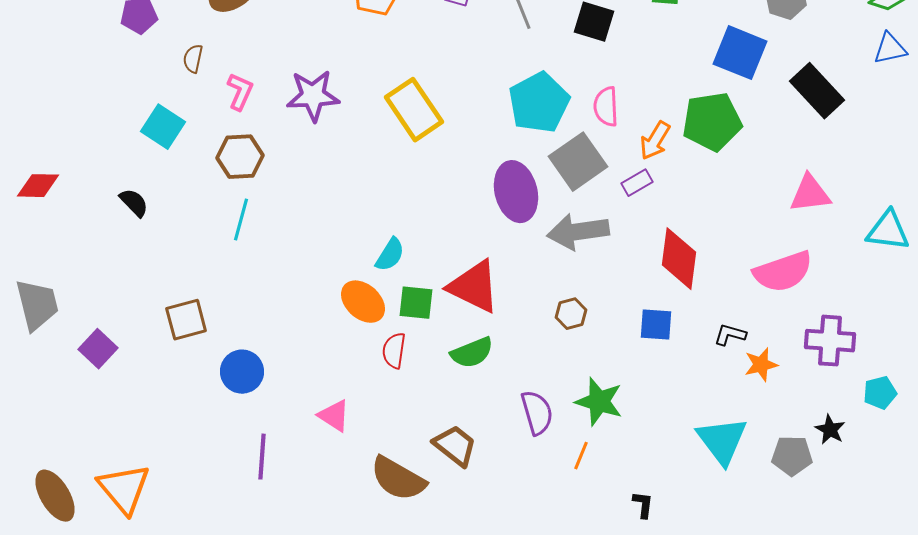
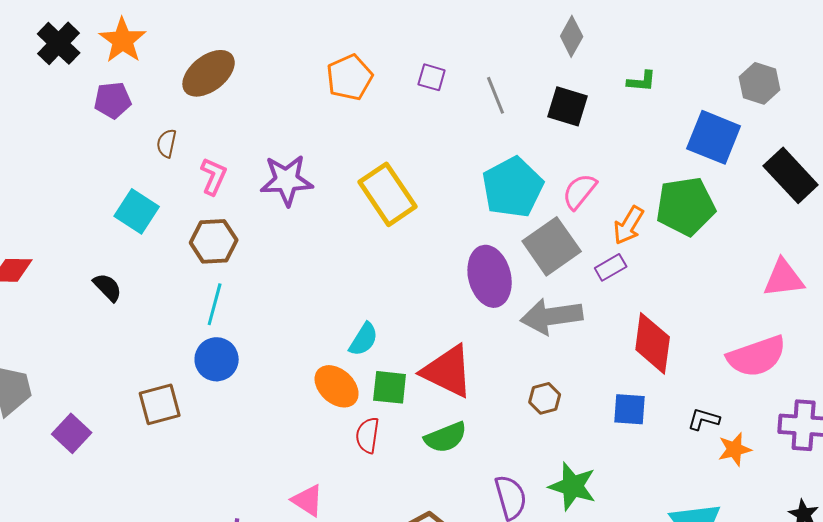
pink semicircle: (606, 107) -> (580, 191), turned 42
blue circle: (242, 372) -> (217, 359), moved

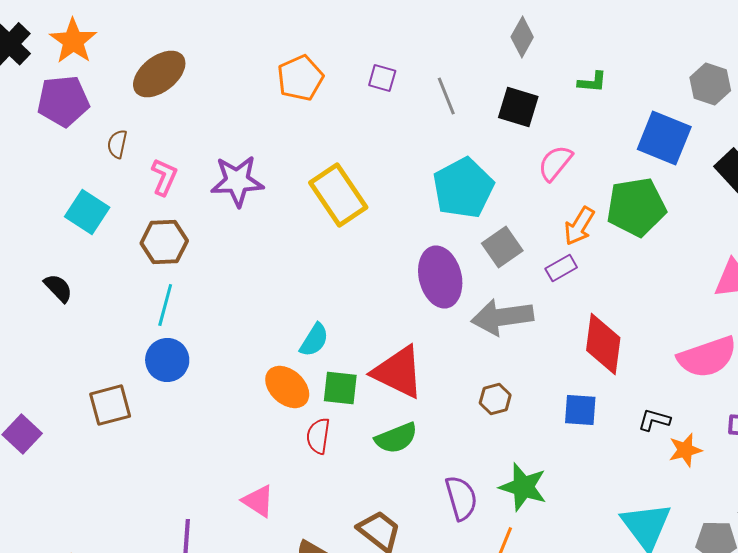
purple pentagon: (113, 100) -> (63, 101), size x1.4
pink semicircle: (580, 191) -> (555, 163), moved
gray square: (552, 246) -> (502, 247), size x0.7

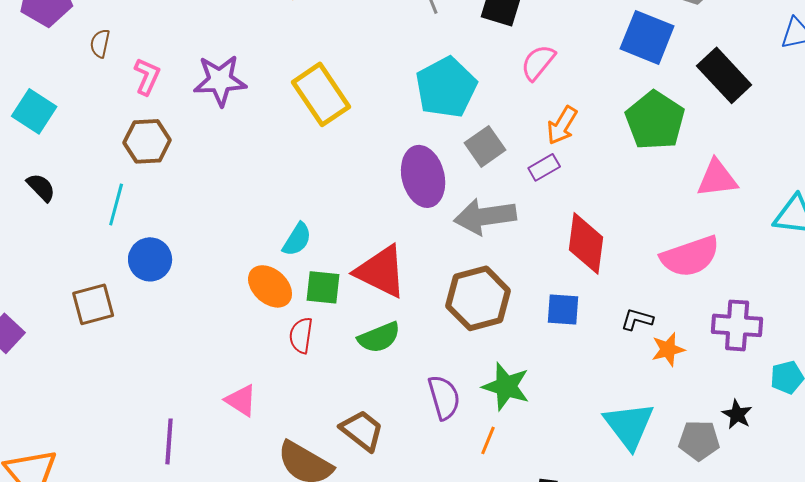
green pentagon: (636, 207) -> (655, 120), moved, turned -30
cyan square: (87, 212) -> (34, 111), moved
cyan line: (165, 305) -> (116, 204), moved
brown hexagon: (495, 399) -> (478, 298), size x2.0

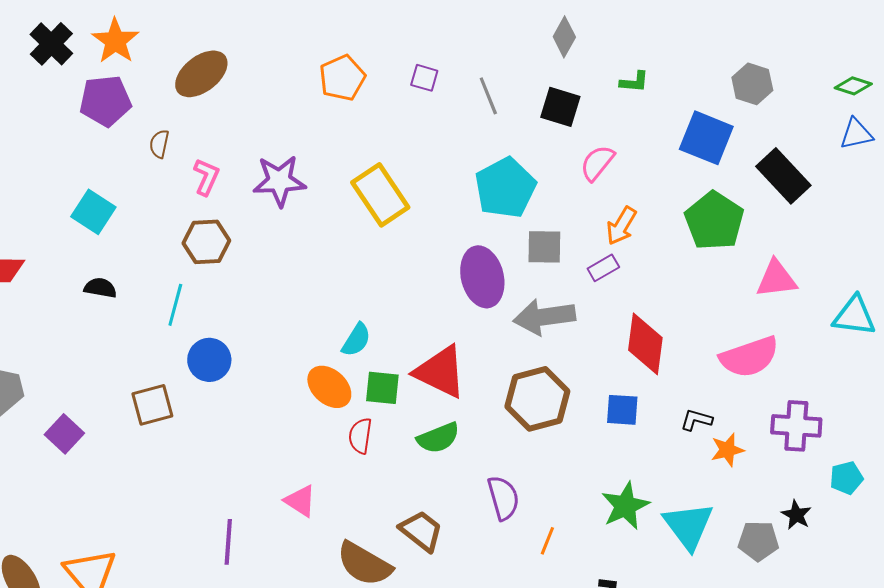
gray square: (485, 146) -> (544, 247), turned 36
black semicircle: (41, 187) -> (100, 288), turned -36
green star: (506, 386) -> (625, 506), moved, turned 30

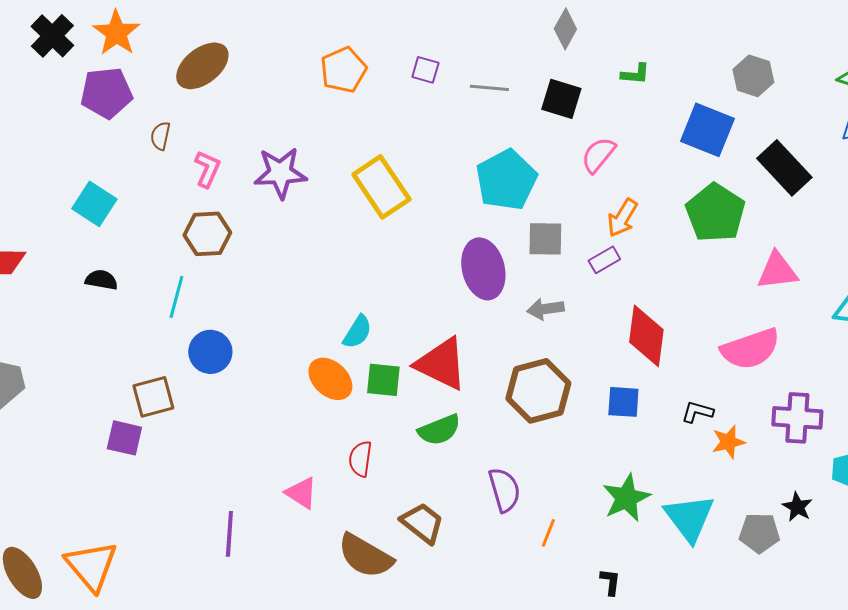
gray line: (488, 96) -> (489, 88), turned -63
gray arrow: (544, 317) -> (545, 309), size x0.6
purple square: (64, 434) -> (124, 438), moved, turned -30
red semicircle: (360, 436) -> (360, 459), moved

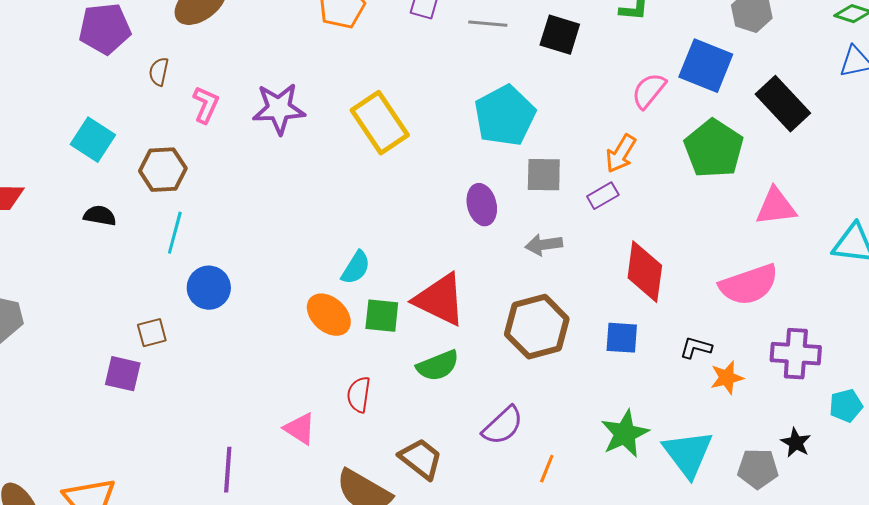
pink semicircle: (598, 155) -> (649, 91), moved
brown hexagon: (207, 234) -> (163, 170), moved
purple ellipse: (483, 269) -> (482, 205), size x0.7
brown square: (153, 397) -> (152, 333), size x0.7
purple semicircle: (504, 490) -> (503, 426), turned 63

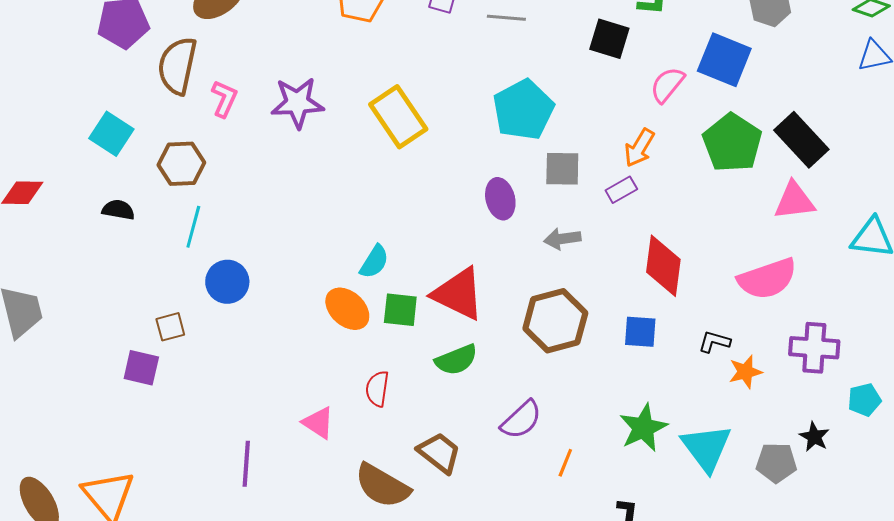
black square: (560, 35) -> (609, 39), moved
brown semicircle: (159, 72) -> (177, 66), size x2.0
black rectangle: (783, 104) -> (801, 140), moved

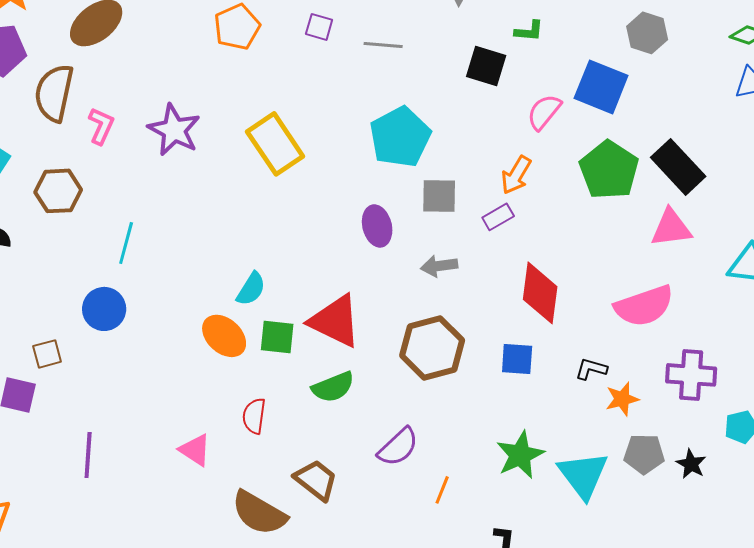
purple star: (297, 103) -> (174, 130), turned 30
cyan line: (193, 227) -> (126, 243), moved
gray pentagon: (776, 463) -> (644, 454), moved
purple line: (246, 464) -> (88, 455), moved

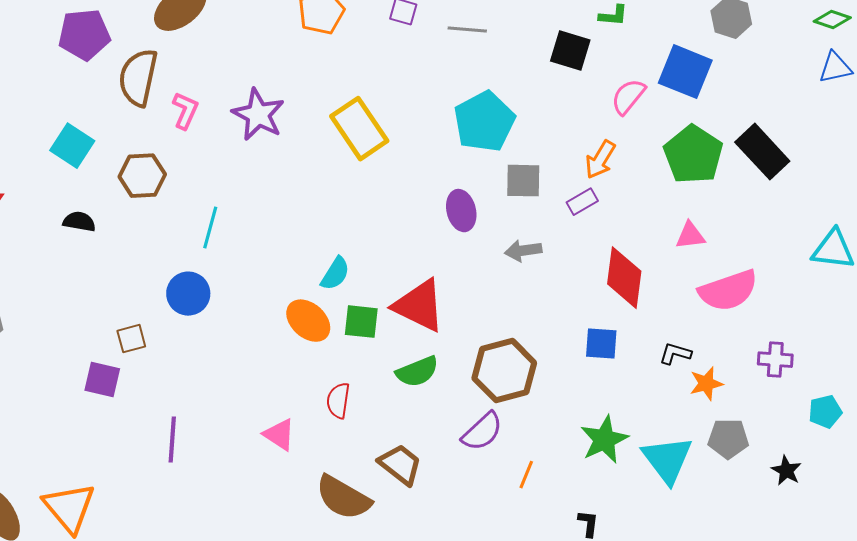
pink triangle: (671, 228) -> (690, 236), moved, size x0.7
brown hexagon: (432, 348) -> (504, 371), moved
purple cross: (691, 375) -> (775, 360), size x0.7
black star: (691, 464) -> (786, 471), moved

